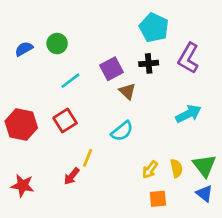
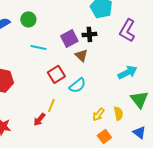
black cross: (149, 63) -> (89, 34), moved
cyan line: (70, 81) -> (38, 47), turned 49
red square: (65, 120) -> (56, 74), moved
green triangle: (204, 166) -> (139, 99), moved
orange square: (158, 199) -> (104, 136), turned -32

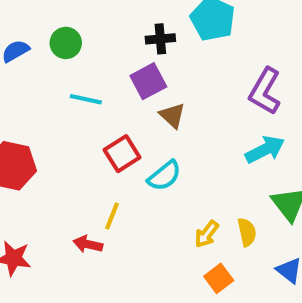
purple L-shape: (127, 30) -> (265, 91), moved
black cross: (89, 34) -> (160, 39), moved
red arrow: (39, 119) -> (88, 244), turned 64

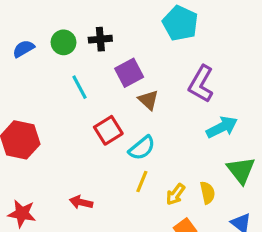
black cross: (160, 39) -> (100, 39), moved
purple L-shape: (265, 91) -> (201, 84), moved
cyan line: (86, 99) -> (79, 87), turned 50
yellow line: (112, 216) -> (142, 182), moved

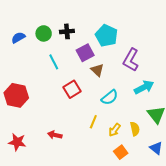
cyan pentagon: (180, 23) -> (106, 36), moved
cyan semicircle: (142, 148) -> (110, 97), moved

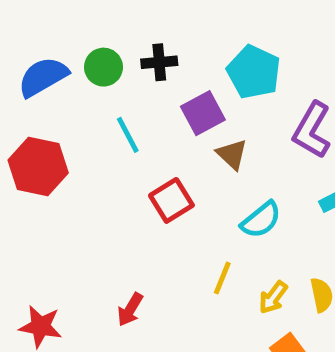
blue semicircle: (18, 38) -> (43, 77), size x1.5
red hexagon: (16, 95) -> (38, 166), moved
red arrow: (55, 135) -> (130, 309), turned -72

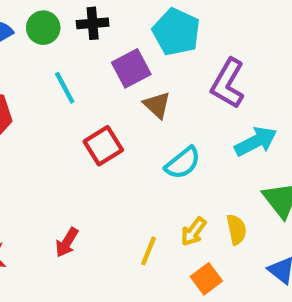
yellow line: (222, 278) -> (148, 251), moved

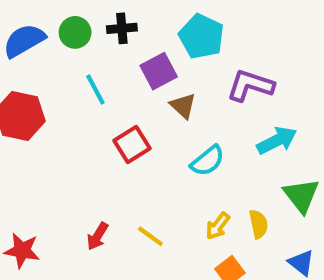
purple L-shape: (228, 83) -> (250, 85), turned 78
yellow line: (148, 251) -> (150, 236), moved, turned -76

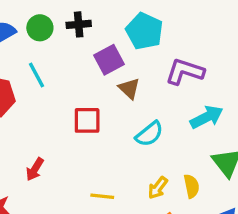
cyan line: (95, 89) -> (37, 75), moved
red square: (132, 145) -> (87, 120), turned 32
red arrow: (97, 236) -> (35, 169), moved
yellow line: (150, 236) -> (102, 196), turned -30

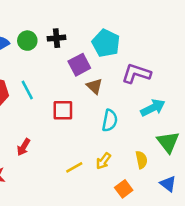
cyan line: (37, 75) -> (27, 90), moved
cyan semicircle: (149, 134) -> (110, 120), turned -40
yellow arrow: (158, 188) -> (103, 161), moved
yellow line: (102, 196) -> (74, 167), turned -36

